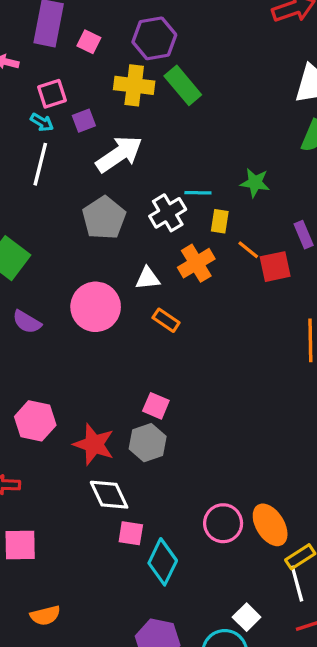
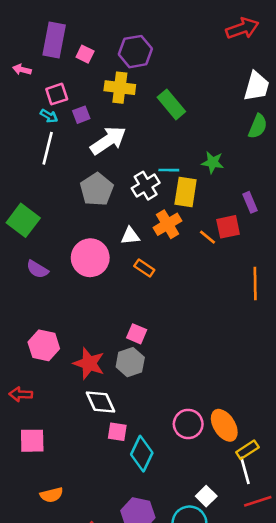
green rectangle: (183, 85) -> (171, 104), moved
yellow rectangle: (220, 221) -> (186, 192), size x1.6
orange line: (248, 250) -> (207, 237), moved

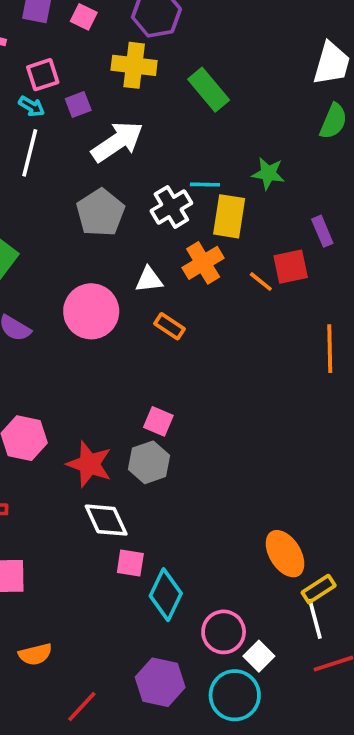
pink circle: (188, 424) -> (224, 632), moved

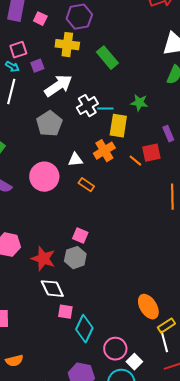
white cross: (171, 207) -> (87, 106), moved

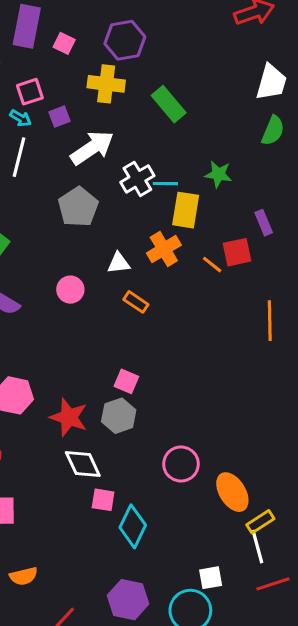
pink circle: (44, 177) -> (70, 290), size x0.6
pink circle: (115, 349) -> (181, 464), moved
white square: (134, 362) -> (211, 578), turned 35

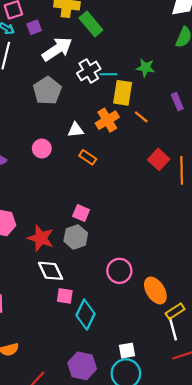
green rectangle: (169, 104) -> (91, 24), moved
red square: (237, 252) -> (159, 159), moved, turned -35
orange line: (212, 265) -> (141, 117), moved
white square: (211, 578) -> (127, 351), moved

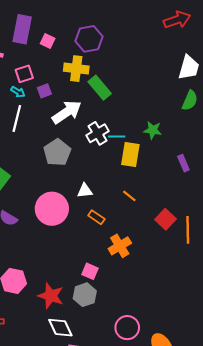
orange line: (141, 117) -> (129, 196), moved
orange cross: (107, 120) -> (120, 246), moved
pink circle: (42, 149) -> (52, 209), size x1.8

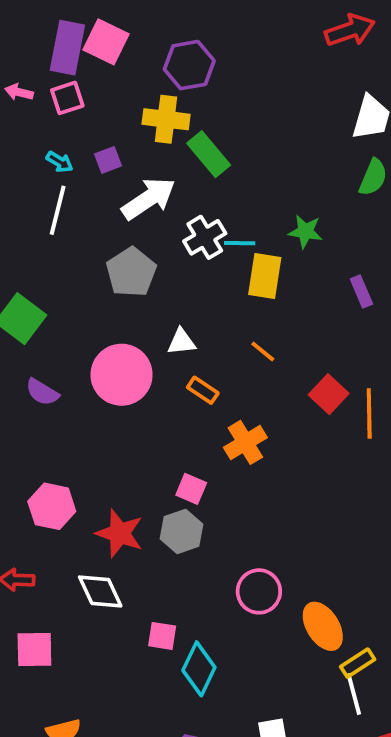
pink square: (48, 41) -> (106, 42), moved, size x1.6
pink square: (24, 74) -> (67, 98), moved
white diamond: (60, 328) -> (100, 591), moved

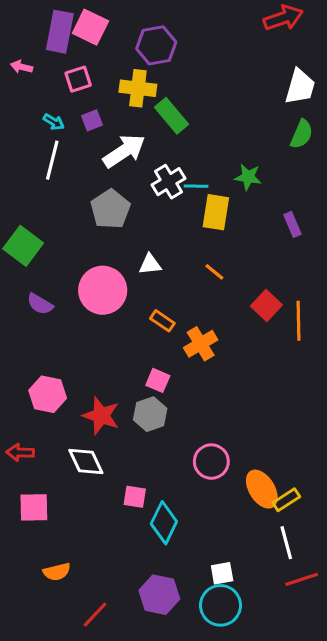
pink square: (67, 98) -> (78, 79), moved
orange rectangle: (203, 390) -> (162, 321), moved
yellow rectangle: (358, 663) -> (286, 500), moved

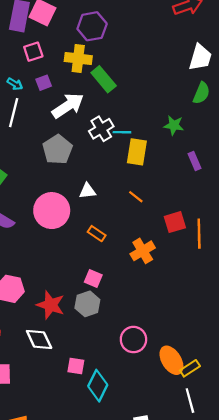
green star: (248, 177) -> (174, 125), moved
red square: (266, 306) -> (175, 222), turned 30
orange cross: (201, 344) -> (143, 251), moved

